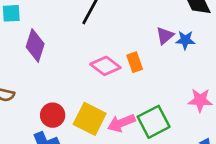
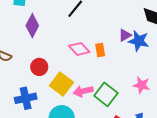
blue star: (185, 40) -> (139, 41), size x1.5
red circle: (53, 115) -> (39, 67), moved
green square: (154, 122) -> (106, 94), turned -35

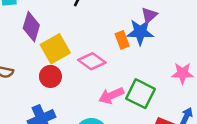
blue star: (139, 41) -> (140, 32), moved
pink diamond: (79, 49) -> (92, 61), moved
yellow square: (61, 84) -> (55, 49), moved, turned 35

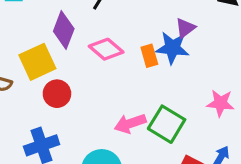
purple diamond: (31, 27) -> (64, 30), moved
yellow square: (55, 49) -> (37, 62), moved
pink diamond: (92, 61) -> (106, 49), moved

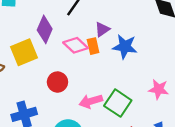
purple triangle: (185, 28) -> (102, 29), moved
orange rectangle: (149, 56) -> (93, 46), moved
red circle: (57, 94) -> (57, 82), moved

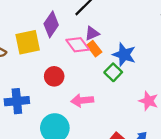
purple triangle: (102, 29) -> (92, 33), moved
orange rectangle: (93, 46) -> (94, 49), turned -35
green square: (118, 103) -> (113, 72), moved, size x0.7

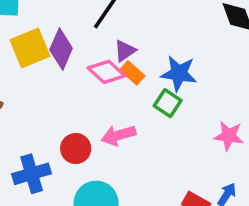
yellow square: (28, 42) -> (30, 48), moved
red circle: (54, 76) -> (76, 149), moved
pink arrow: (82, 100) -> (118, 135), moved

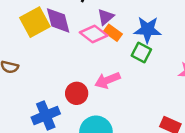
purple diamond: (61, 49) -> (58, 20), turned -32

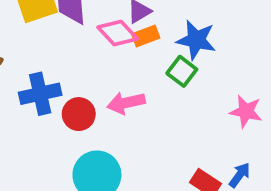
orange rectangle: (113, 33) -> (146, 36), turned -66
blue cross: (46, 115) -> (40, 94), moved

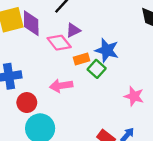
orange rectangle: (146, 36) -> (82, 59), moved
red circle: (79, 114) -> (27, 103), moved

